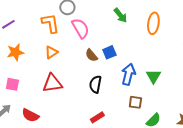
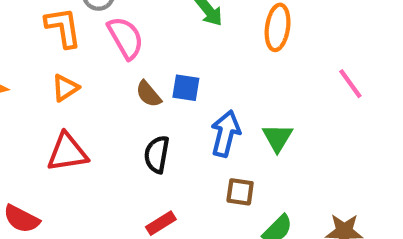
blue square: (109, 52) -> (186, 88), turned 32

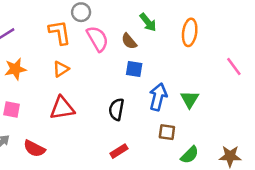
brown semicircle: (148, 94) -> (129, 41), moved

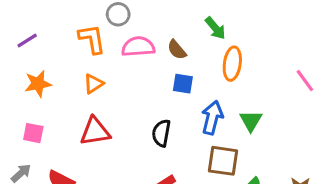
green arrow: (148, 22) -> (215, 28), moved
orange ellipse: (190, 32) -> (232, 64), moved
pink semicircle: (97, 39) -> (138, 47), turned -64
brown square: (167, 132) -> (223, 161), size x1.5

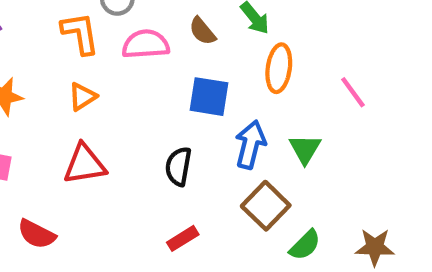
brown semicircle: (177, 50) -> (202, 31), moved
pink line: (305, 81) -> (353, 92), moved
blue square: (183, 84) -> (209, 97), size x1.4
brown square: (223, 161) -> (266, 206), turned 36

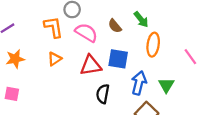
pink semicircle: (146, 44) -> (86, 33), turned 35
red triangle: (85, 164) -> (91, 65), moved

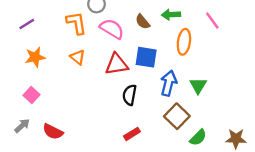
green arrow: (141, 19) -> (171, 15), turned 126
pink line: (190, 57) -> (212, 21), moved
orange triangle: (55, 59) -> (78, 57), turned -48
pink square: (12, 94) -> (32, 95), turned 32

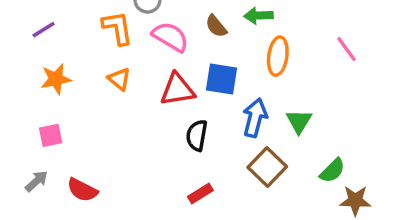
pink line: (212, 21) -> (347, 49), moved
pink square: (32, 95) -> (51, 135), turned 35
green semicircle: (198, 137) -> (332, 171), moved

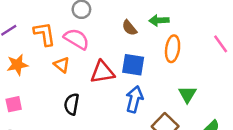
orange L-shape: (118, 28) -> (44, 34), moved
pink semicircle: (170, 37) -> (77, 39), moved
blue arrow: (255, 118) -> (134, 99), moved
black semicircle: (197, 135) -> (72, 104), moved

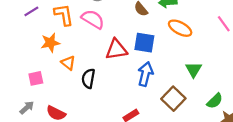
orange ellipse: (173, 49) -> (180, 28), turned -70
orange star: (17, 65) -> (50, 43), moved
orange triangle: (62, 65) -> (68, 63), moved

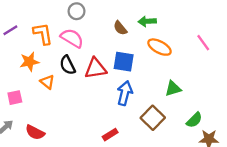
green triangle: (194, 70) -> (173, 89), turned 42
black semicircle: (88, 78) -> (68, 65), moved, turned -36

